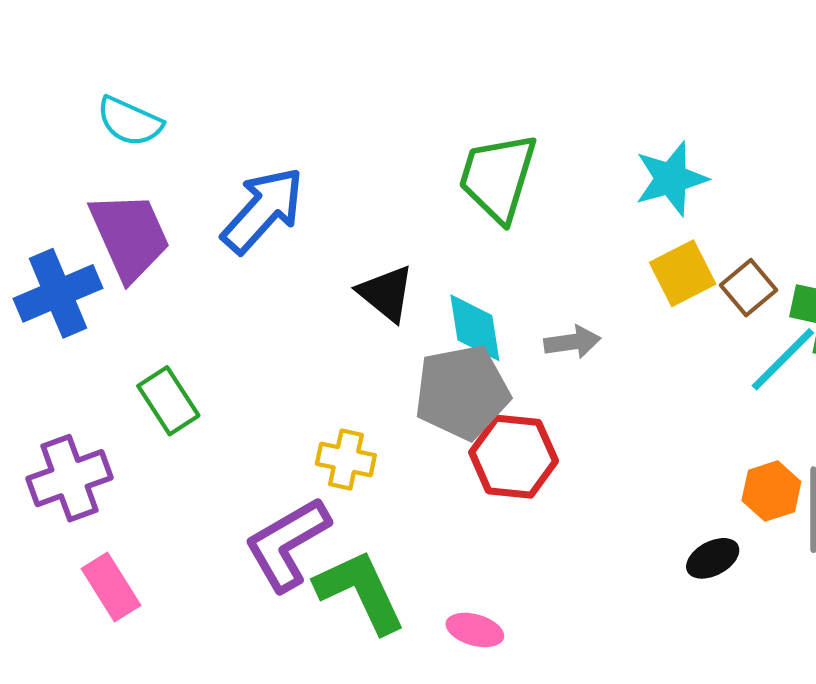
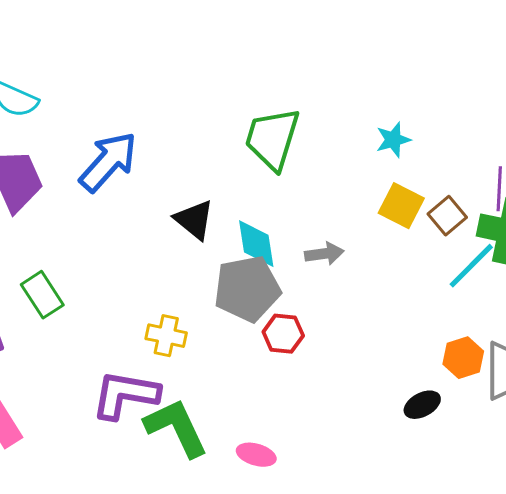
cyan star: (671, 179) -> (393, 140), size x0.7
yellow square: (683, 273) -> (401, 206), turned -36
red hexagon: (514, 457) -> (283, 334), size x0.7
purple L-shape: (287, 544) -> (125, 395), turned 40

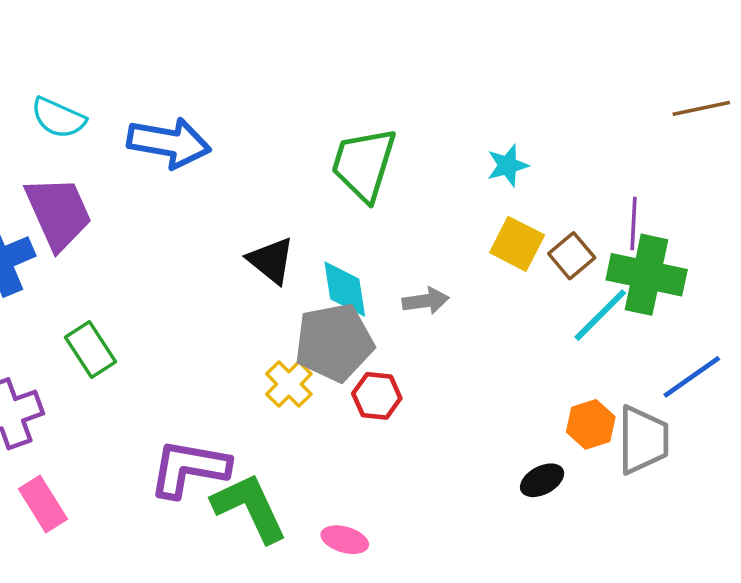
blue arrow: (108, 162) -> (169, 143), moved, turned 58
yellow cross: (166, 336) -> (289, 384), moved, turned 33

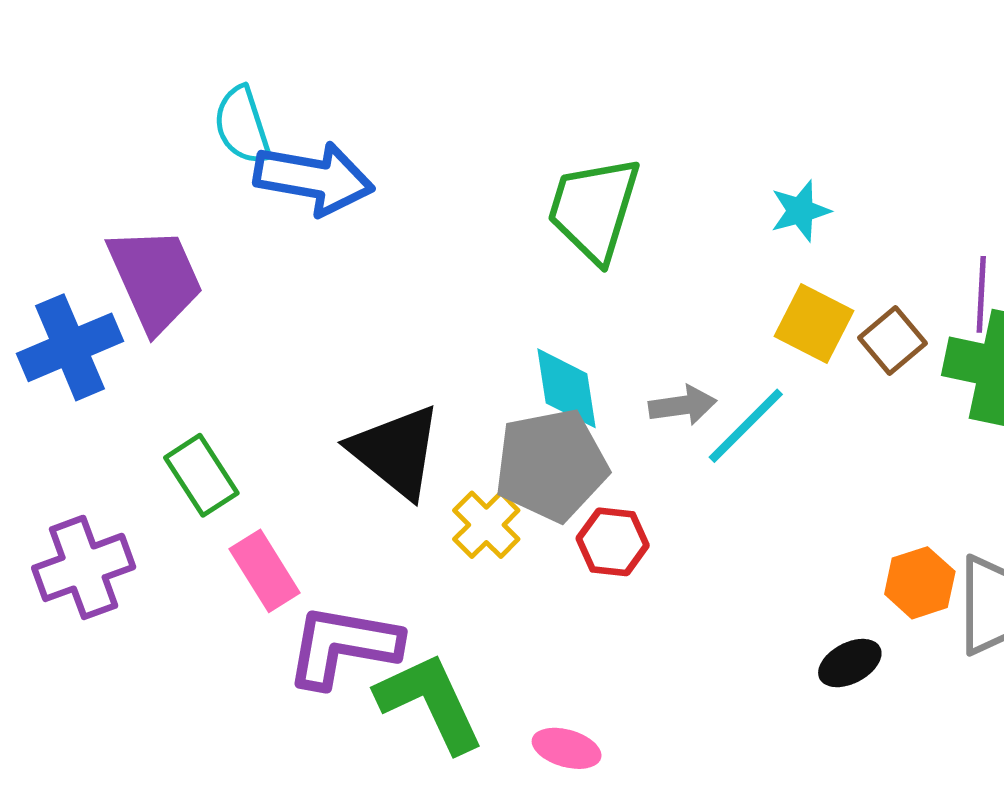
cyan semicircle: (58, 118) -> (242, 125), moved, turned 48
black triangle: (271, 260) -> (396, 451), moved, size x1.4
cyan line: (600, 315) -> (746, 426), moved
pink rectangle: (43, 504) -> (265, 571), moved

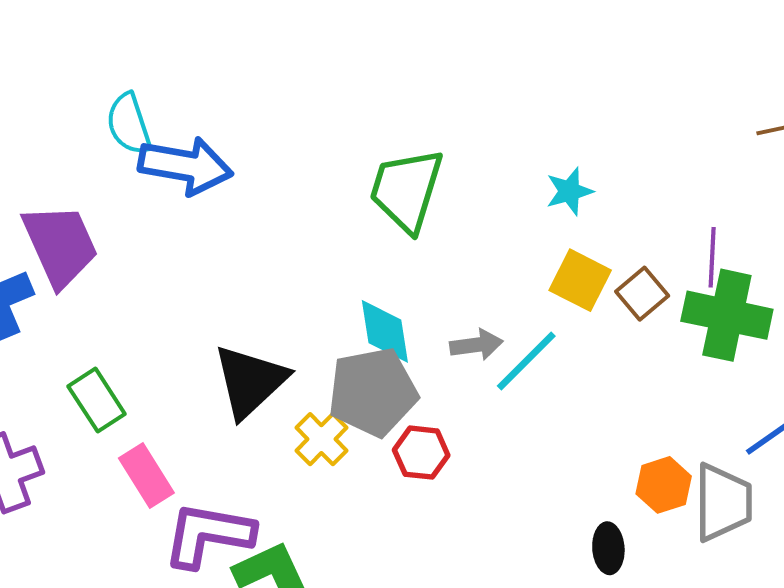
black triangle: (396, 451) -> (250, 381), turned 38
black ellipse: (850, 663) -> (608, 548), turned -66

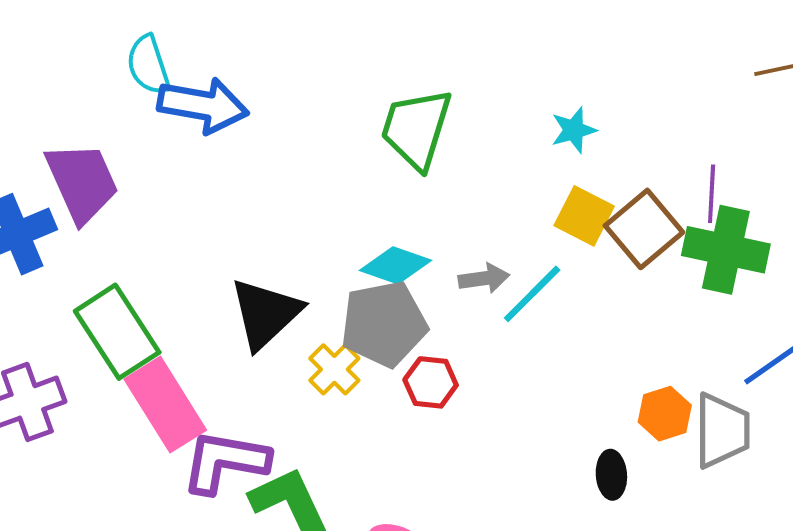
brown square: (642, 294) -> (644, 229), size x1.5
cyan diamond: (385, 331) -> (395, 265), turned -62
green rectangle: (97, 400) -> (117, 332), size x1.5
pink rectangle: (146, 475) -> (165, 405), size x1.5

